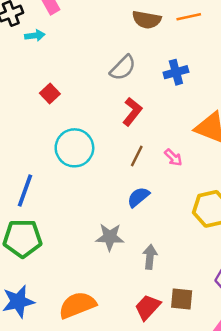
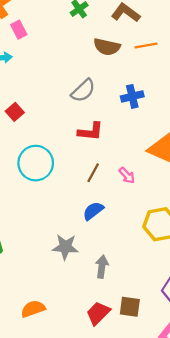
red L-shape: (132, 112) -> (90, 131), turned 55
orange semicircle: (77, 305) -> (33, 309), size x0.7

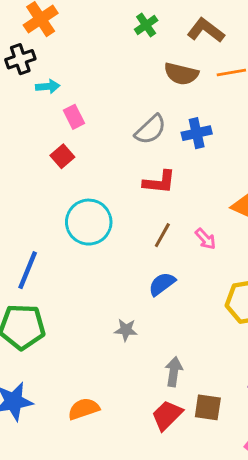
pink rectangle: (19, 30) -> (74, 117), moved
blue cross: (132, 96) -> (197, 133), moved
gray star: (65, 247) -> (126, 330), size x0.7
gray arrow: (102, 267) -> (174, 372), moved

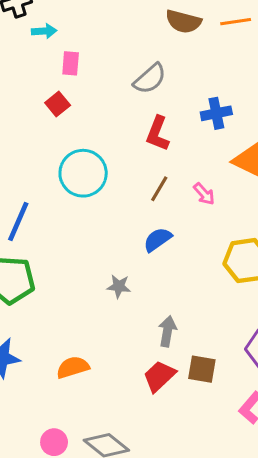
pink rectangle: (74, 117) -> (71, 63), turned 30
blue cross: (197, 133) -> (216, 113), moved
red L-shape: (159, 182) -> (158, 134), turned 104

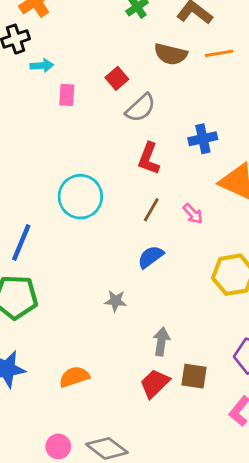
red square: (58, 104) -> (117, 78), moved

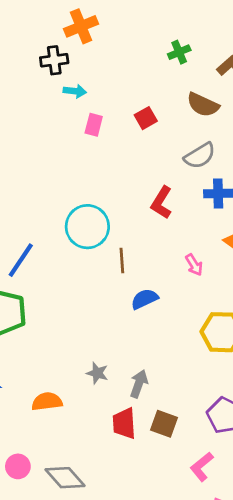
gray semicircle: (141, 108) -> (200, 156), moved
brown line: (151, 210) -> (122, 261), moved, turned -45
gray star: (115, 301) -> (97, 373), moved
red trapezoid: (155, 383) -> (124, 423), turned -60

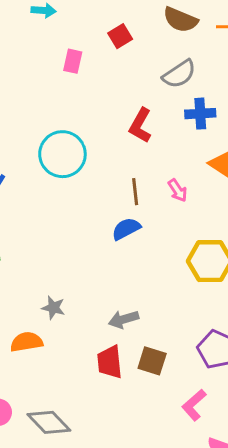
pink rectangle: (94, 125) -> (73, 61), moved
brown line: (122, 261) -> (135, 192), moved
gray star: (97, 373) -> (53, 308), moved
gray arrow: (139, 384) -> (124, 319), turned -124

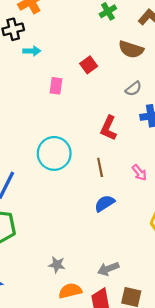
gray semicircle: (179, 74) -> (133, 89), size x0.7
brown line: (135, 192) -> (100, 167), moved
orange semicircle: (27, 342) -> (70, 291), moved

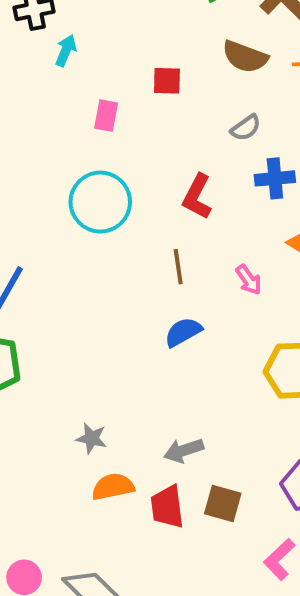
cyan arrow: (32, 51) -> (66, 51), turned -70
red square: (89, 65) -> (167, 81), turned 35
cyan circle: (54, 153) -> (100, 202), moved

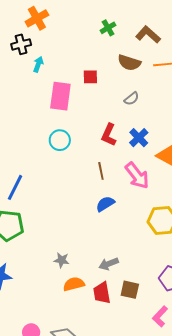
pink rectangle: (106, 116) -> (60, 96), size x1.8
blue cross: (275, 178) -> (139, 138), moved, turned -36
cyan circle: (100, 202) -> (60, 140), size x0.7
pink arrow: (249, 280) -> (137, 176), size x1.8

